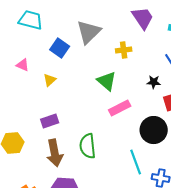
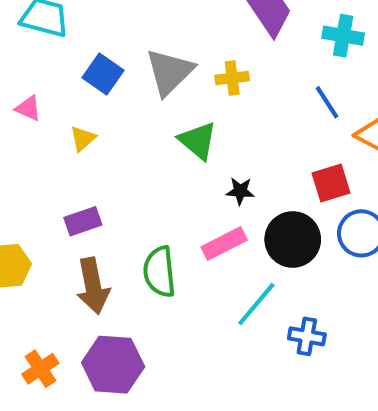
gray triangle: (89, 32) -> (170, 72), moved
black star: (154, 82) -> (240, 191), moved
pink rectangle: (120, 108) -> (224, 244), moved
cyan line: (136, 162) -> (256, 304), turned 60

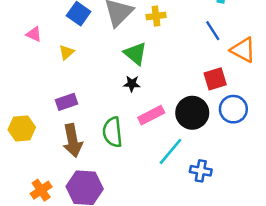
black star: (240, 191) -> (132, 84), moved

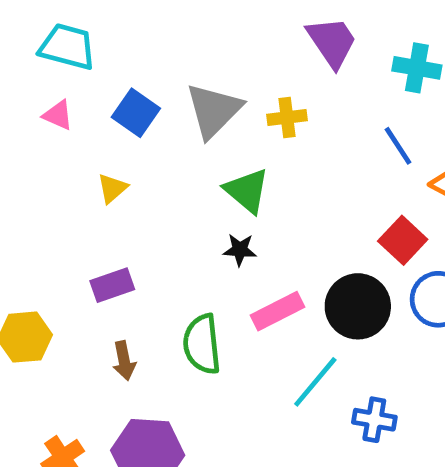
pink triangle: (34, 34) -> (58, 115), moved
red square: (215, 79) -> (403, 240), turned -30
brown arrow: (73, 141) -> (124, 361), size x0.6

